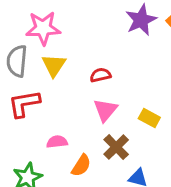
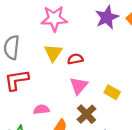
pink star: (43, 28) -> (54, 19), moved
yellow triangle: (54, 65) -> (53, 53), moved

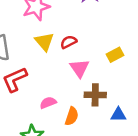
yellow rectangle: (112, 92) -> (115, 55), moved, turned -42
brown cross: (86, 114) -> (95, 95), turned -30

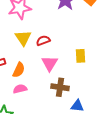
yellow rectangle: (115, 55) -> (80, 56), turned -72
orange semicircle: (72, 116) -> (19, 70), moved

